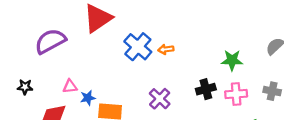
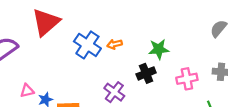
green star: (232, 60) -> (159, 49), moved
black cross: (206, 89) -> (146, 73), moved

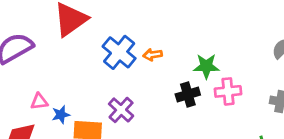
pink cross: (187, 79) -> (228, 91), moved
purple cross: (114, 92) -> (121, 110), moved

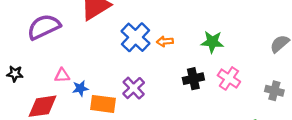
green star: (206, 66) -> (212, 42), moved
pink cross: (228, 91) -> (229, 78), turned 35

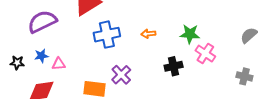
blue cross: (136, 37) -> (107, 35), moved, turned 35
pink cross: (229, 78) -> (205, 54), moved
blue star: (80, 88) -> (41, 56), moved

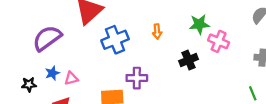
orange arrow: (148, 34) -> (157, 31), turned -80
purple cross: (121, 75) -> (137, 78), turned -36

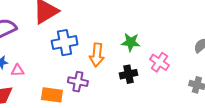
green star: (199, 24) -> (131, 42), moved
orange arrow: (157, 31) -> (97, 55), moved, size x1.6

